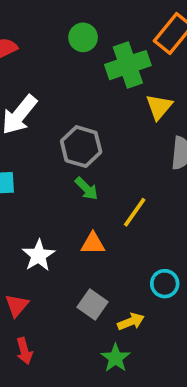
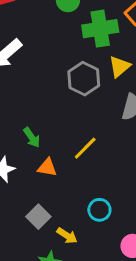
gray hexagon: (81, 147) -> (84, 79), moved
green arrow: (86, 189) -> (32, 137), moved
yellow arrow: (131, 322) -> (67, 236), turned 45

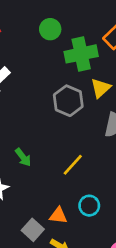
orange triangle: (47, 167) -> (58, 216), moved
cyan circle: (99, 210) -> (89, 206), moved

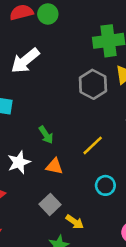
green circle: (50, 29) -> (48, 14), moved
orange triangle: (58, 216) -> (54, 166), moved

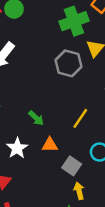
gray square: (50, 204) -> (72, 166), moved
yellow arrow: (75, 222) -> (79, 191), turned -126

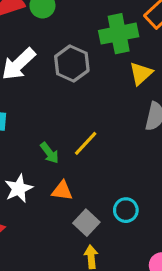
gray hexagon: (69, 63) -> (72, 64), moved
yellow line: (80, 118) -> (86, 143), moved

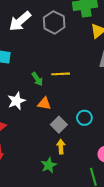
yellow line: (86, 143) -> (61, 74), turned 42

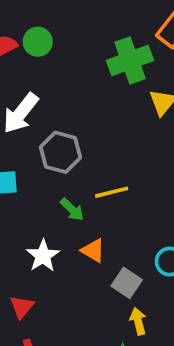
gray hexagon: (54, 22) -> (60, 152), moved
orange triangle: (44, 104) -> (93, 251), turned 32

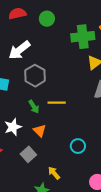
green circle: (38, 42) -> (47, 19), moved
gray square: (127, 283) -> (28, 154), moved
yellow arrow: (138, 321) -> (54, 173), turned -40

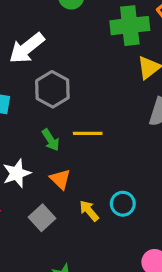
yellow arrow: (54, 173) -> (89, 211), moved

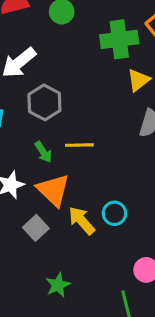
orange triangle: (60, 179) -> (53, 190), size x1.6
yellow arrow: (89, 211) -> (82, 221), size x1.4

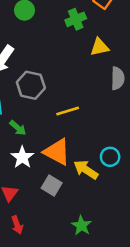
green cross: (119, 39) -> (76, 19), size x0.7
yellow triangle: (138, 80) -> (100, 47), turned 42
green arrow: (43, 152) -> (18, 128), moved

